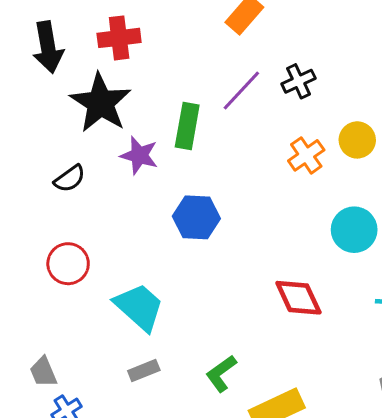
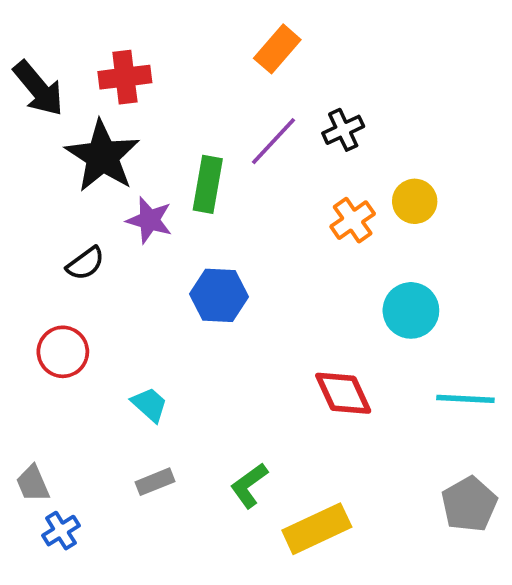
black arrow: (48, 47) -> (38, 88), turned -30
black semicircle: (70, 179) -> (85, 263), moved
cyan trapezoid: (139, 307) -> (149, 404), size x0.6

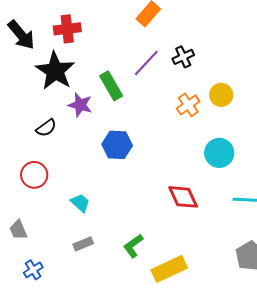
green rectangle: (208, 184) -> (111, 86), turned -40
gray trapezoid: (33, 484) -> (18, 230), moved

